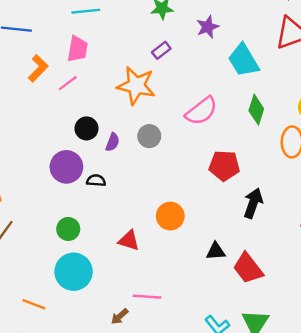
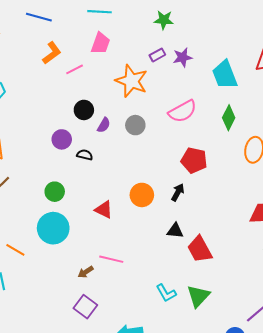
purple star: (208, 27) -> (183, 57), moved
pink trapezoid: (77, 49) -> (100, 43), moved
purple circle: (66, 167) -> (62, 139), size x0.7
black arrow: (253, 203) -> (178, 192), moved, size x0.7

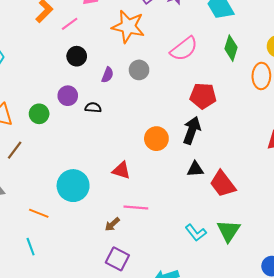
black circle: (84, 110) -> (77, 56), moved
green circle: (55, 192) -> (39, 114), moved
black arrow: (178, 192) -> (192, 130), size x1.5
red triangle: (104, 210) -> (121, 170), moved

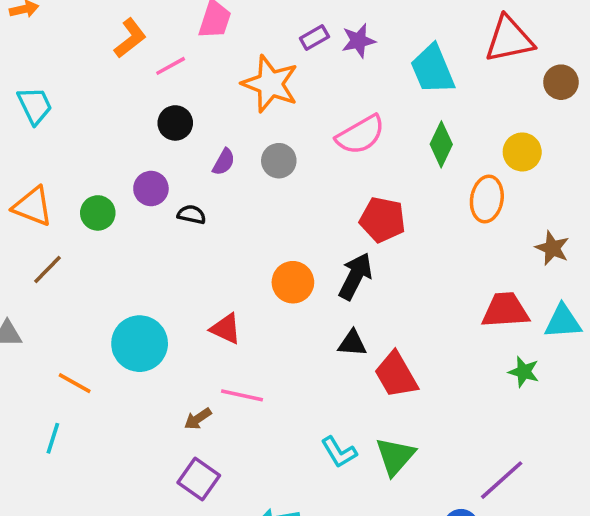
cyan line: (31, 247) -> (53, 438), turned 30

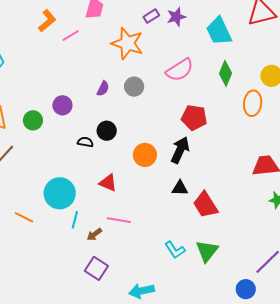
black circle: (175, 123) -> (107, 131), moved
black semicircle: (192, 215) -> (85, 142), moved
cyan line: (53, 438) -> (75, 220), moved

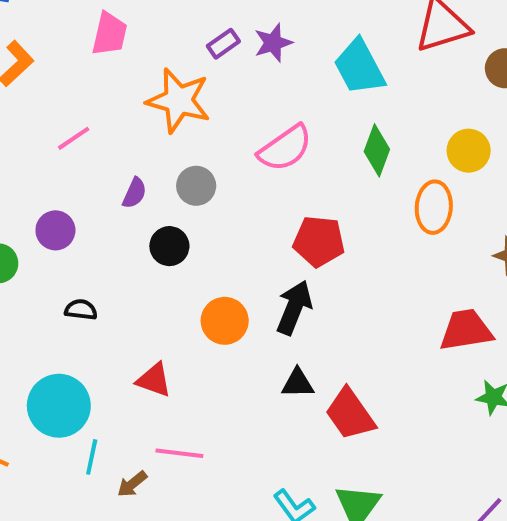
pink line: (71, 36) -> (74, 138), moved
black circle: (107, 131) -> (169, 246), moved
black semicircle: (85, 142) -> (81, 310), moved

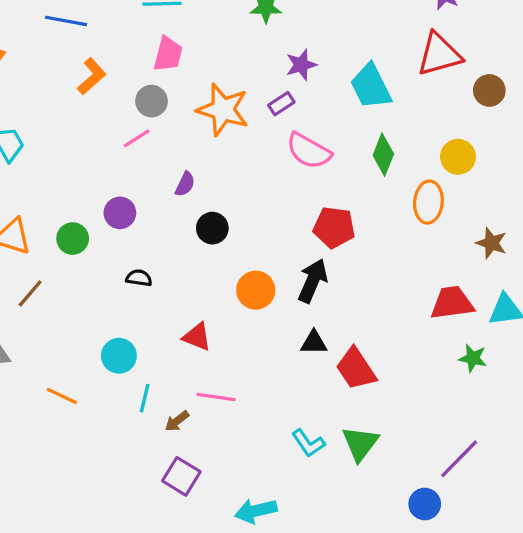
purple rectangle: (223, 44) -> (281, 104), moved
pink semicircle: (285, 148) -> (309, 151), turned 63
gray circle: (196, 186) -> (152, 101), moved
cyan circle: (59, 406) -> (119, 356), size x0.7

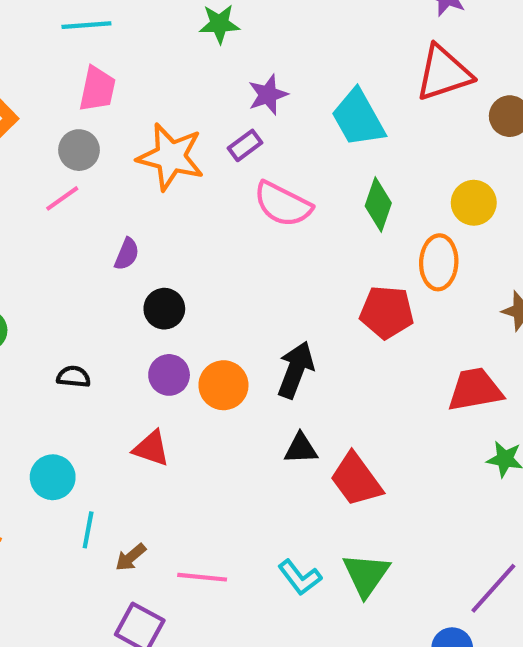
purple circle: (120, 213) -> (169, 375), moved
red pentagon: (334, 227) -> (387, 312), moved
pink line: (216, 397) -> (202, 577), moved

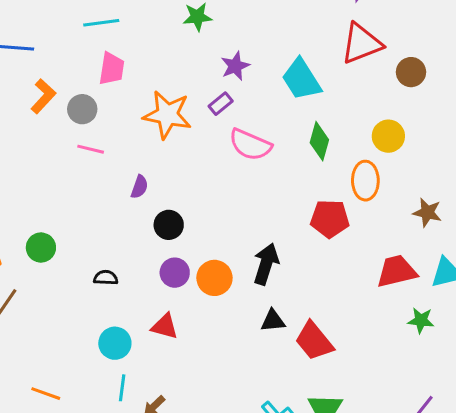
gray circle: (79, 150) -> (82, 109), moved
pink line: (62, 198) -> (91, 149), turned 52
cyan circle: (53, 477) -> (115, 343), moved

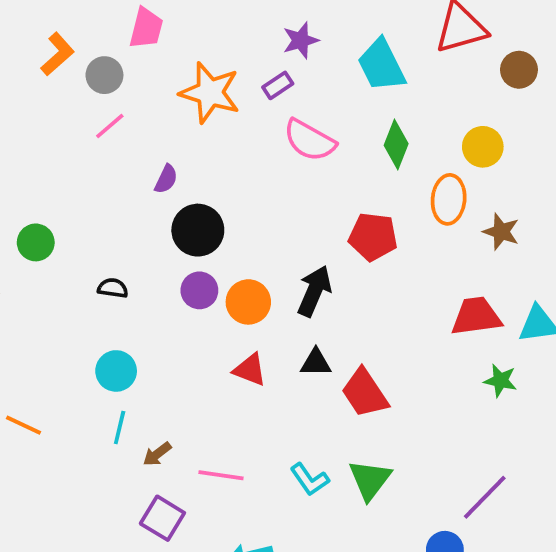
pink line: (91, 149) -> (110, 126), turned -60
brown star: (427, 212) -> (501, 232), moved
red pentagon: (330, 219) -> (373, 237), moved
black circle: (169, 225) -> (198, 230), size x1.4
red triangle: (165, 326) -> (250, 370), moved

